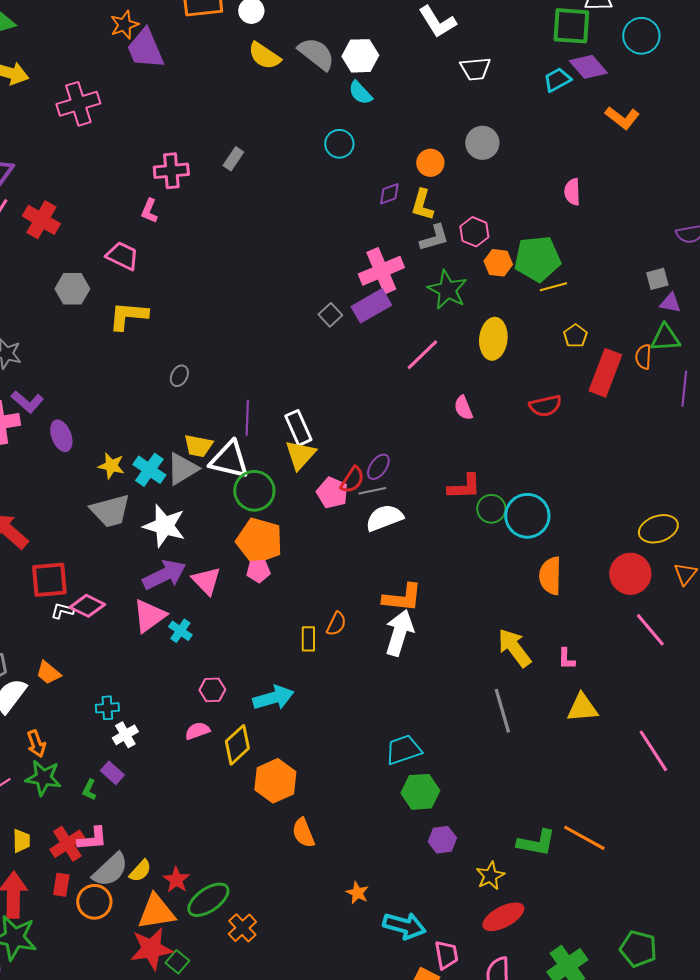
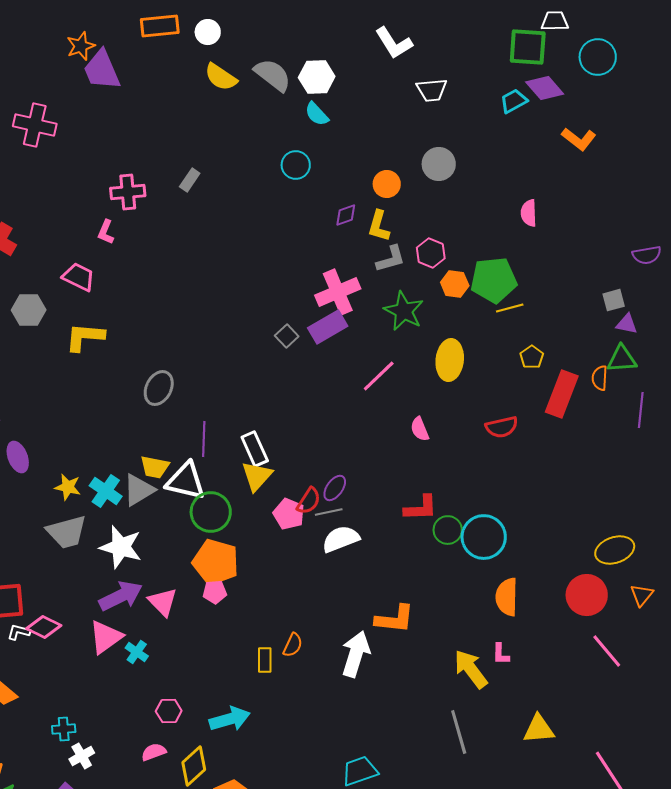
pink cross: (78, 104) -> (35, 125), turned 30
gray ellipse: (179, 376) -> (159, 388), moved, size x1.6
orange L-shape: (402, 598) -> (395, 619), moved
pink L-shape: (566, 659) -> (501, 654), moved

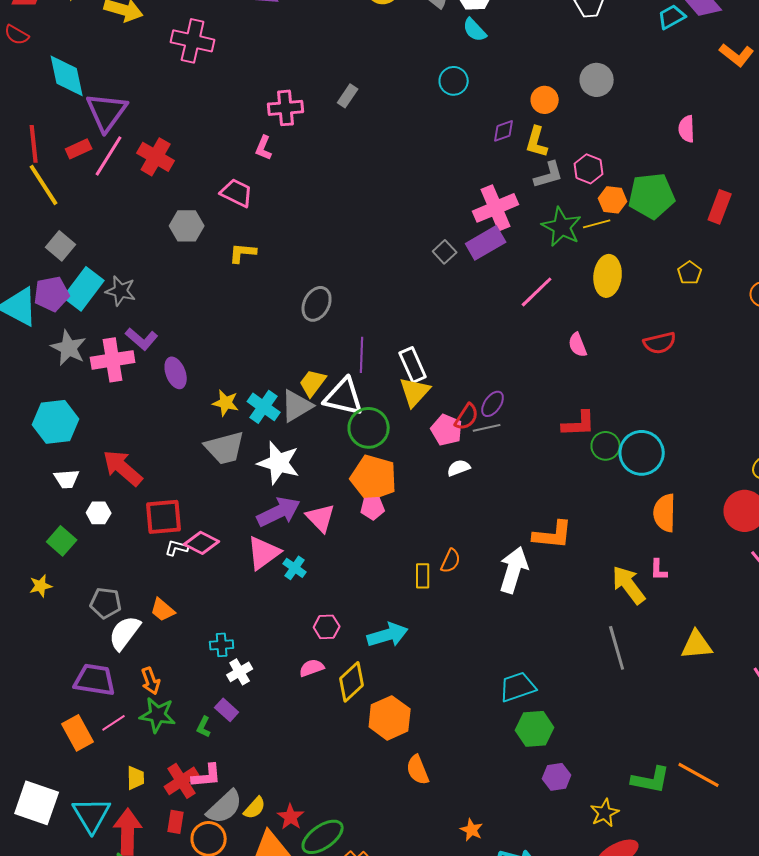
yellow line: (510, 308) -> (597, 224), moved
yellow L-shape: (85, 337) -> (243, 253), size x0.7
red rectangle: (562, 394) -> (720, 207), moved, size x0.7
yellow trapezoid: (155, 467) -> (313, 383), turned 116
white semicircle: (341, 539) -> (459, 468), moved, size x0.6

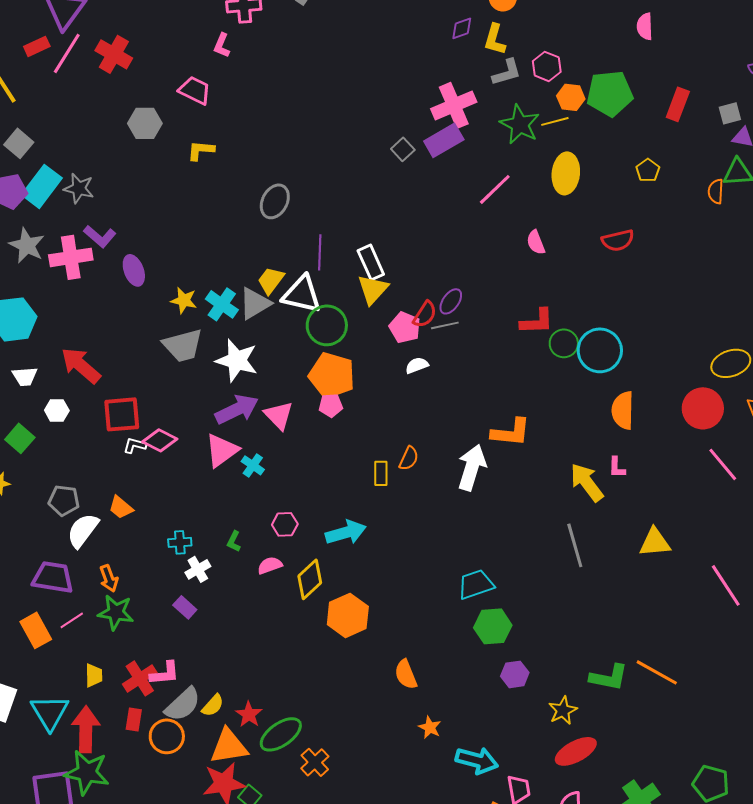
green L-shape: (204, 727) -> (234, 541), moved
orange semicircle: (418, 770) -> (406, 674), moved

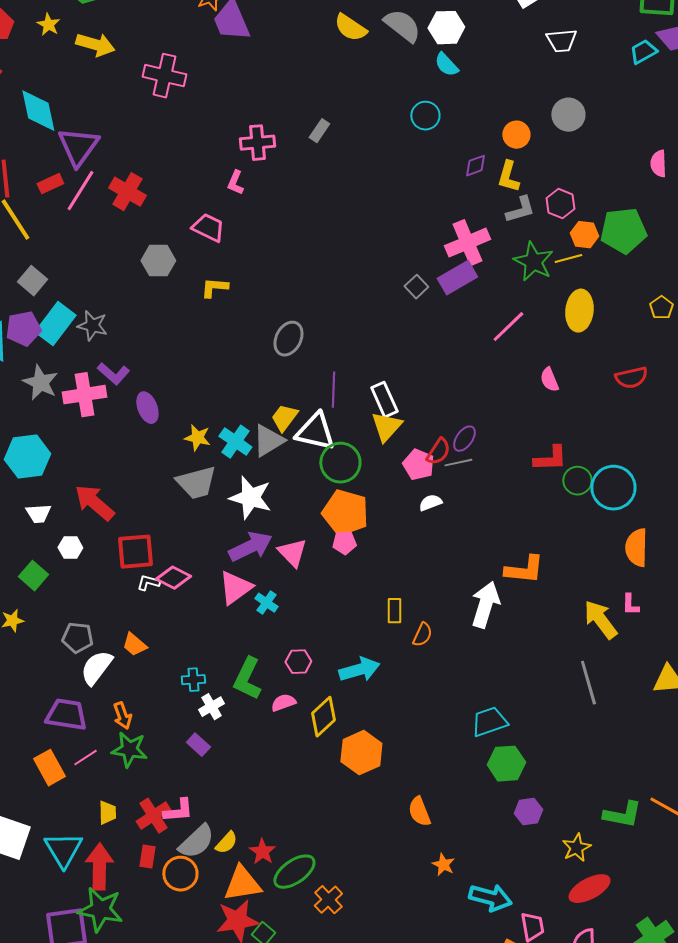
orange semicircle: (409, 458) -> (422, 635), moved
green L-shape: (234, 541) -> (247, 679), size x2.0

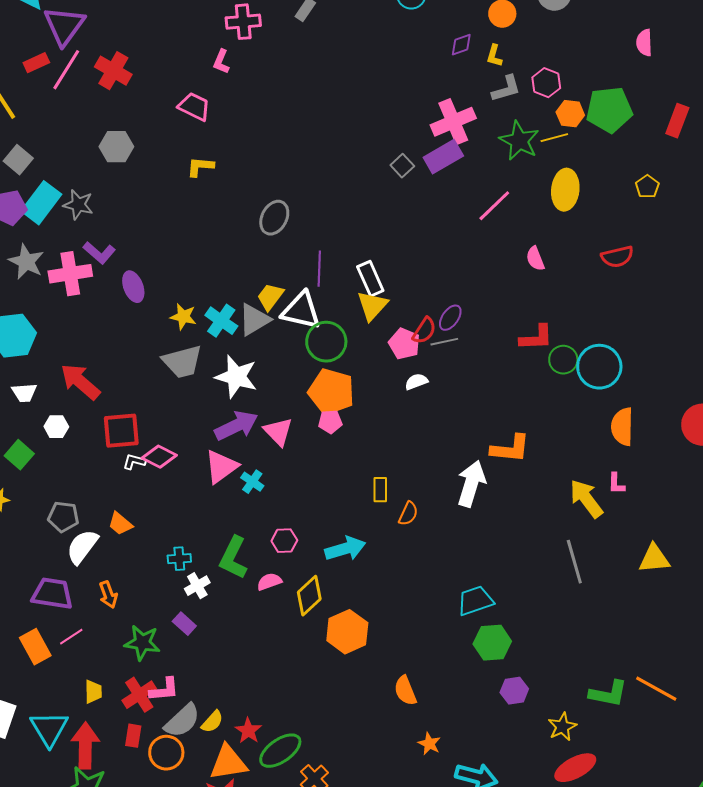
yellow L-shape: (508, 177) -> (494, 56), size x0.7
gray hexagon: (158, 261) -> (116, 147), moved
green star: (129, 750) -> (142, 643), moved

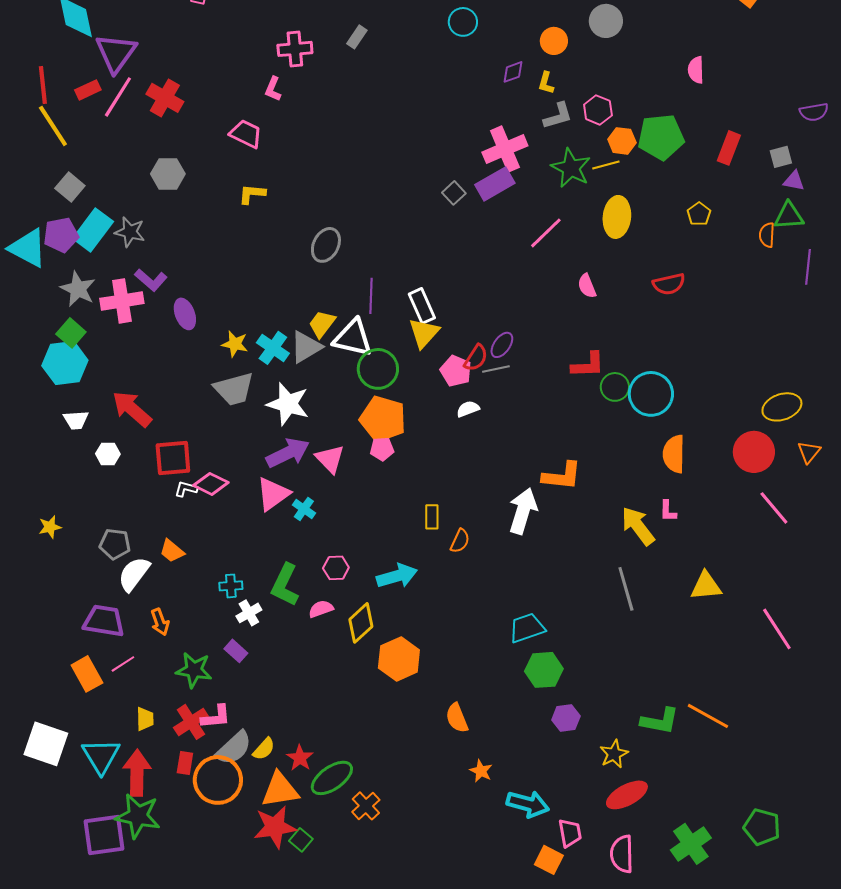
green square: (19, 455) -> (71, 333), moved
orange circle: (166, 753) -> (218, 780), size x1.4

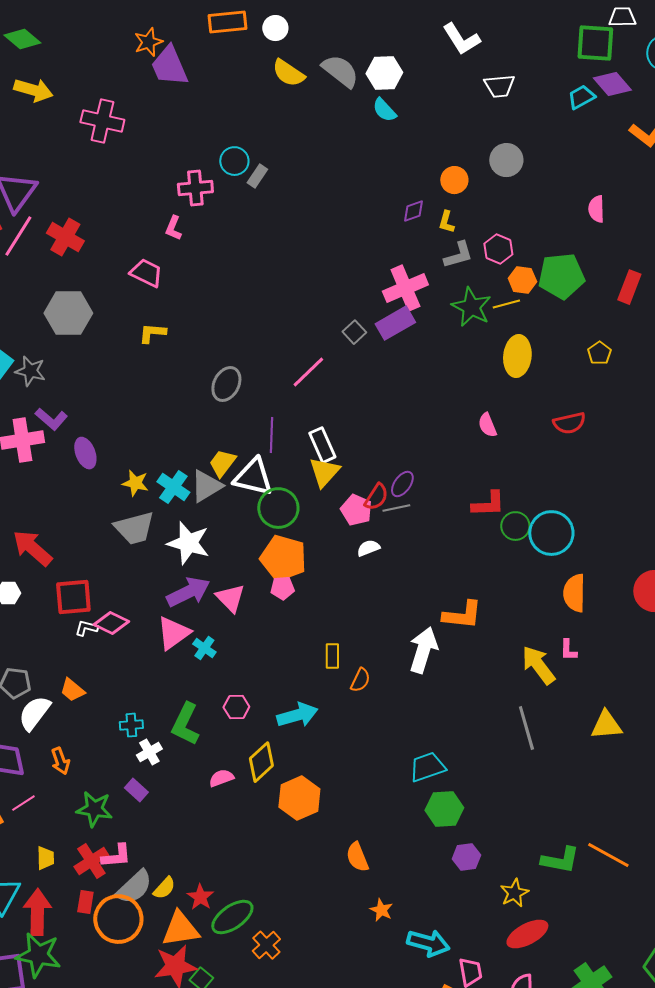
cyan circle: (463, 22) -> (234, 161), moved
gray hexagon: (168, 174) -> (68, 313), size x1.4
pink line: (546, 233) -> (308, 372), moved
pink semicircle: (321, 609) -> (221, 778), moved

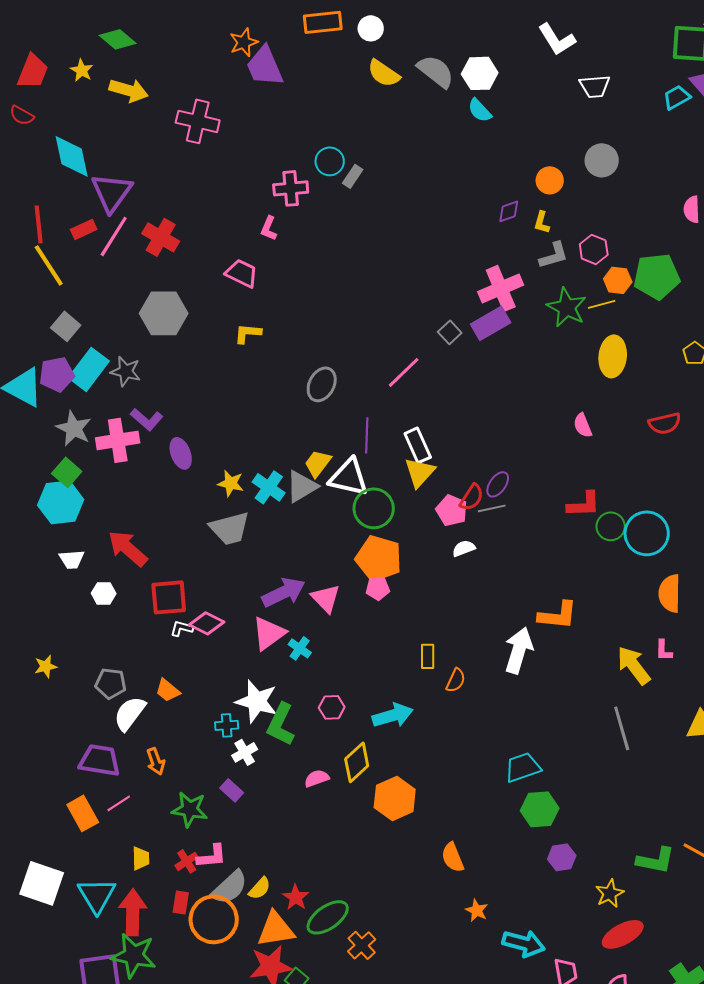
white star: (188, 543) -> (257, 701), moved
red cross: (91, 861) -> (187, 861), size x0.7

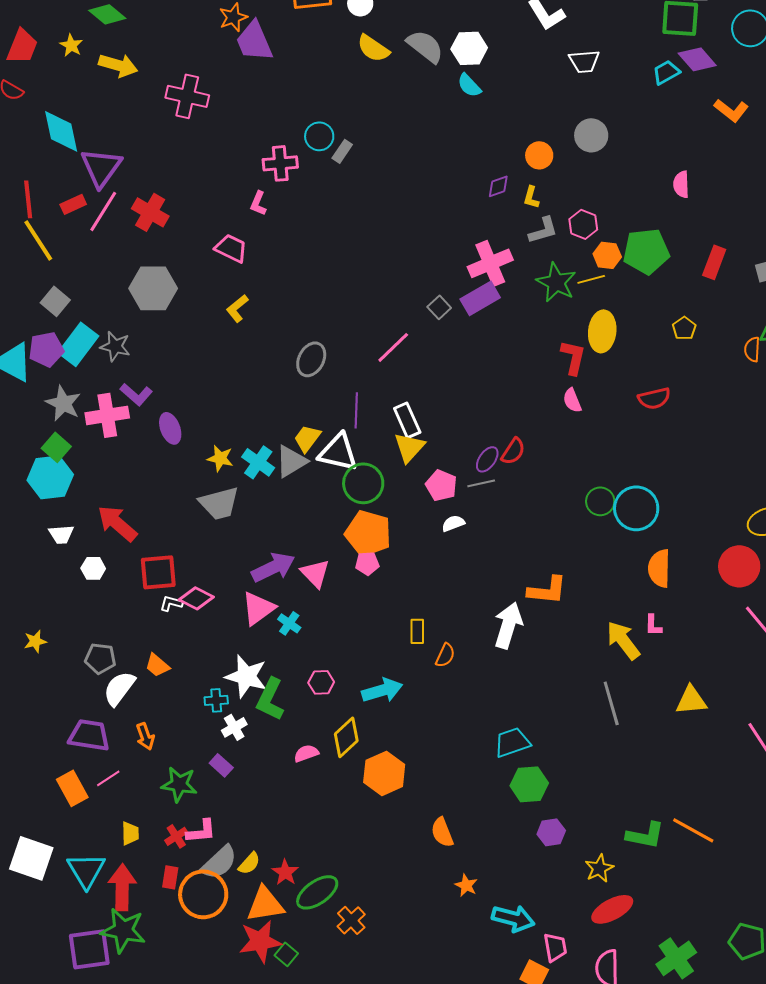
yellow L-shape: (248, 333) -> (237, 308), turned -44
red semicircle: (472, 497) -> (513, 451), moved
red L-shape: (584, 504) -> (573, 357), moved, turned -75

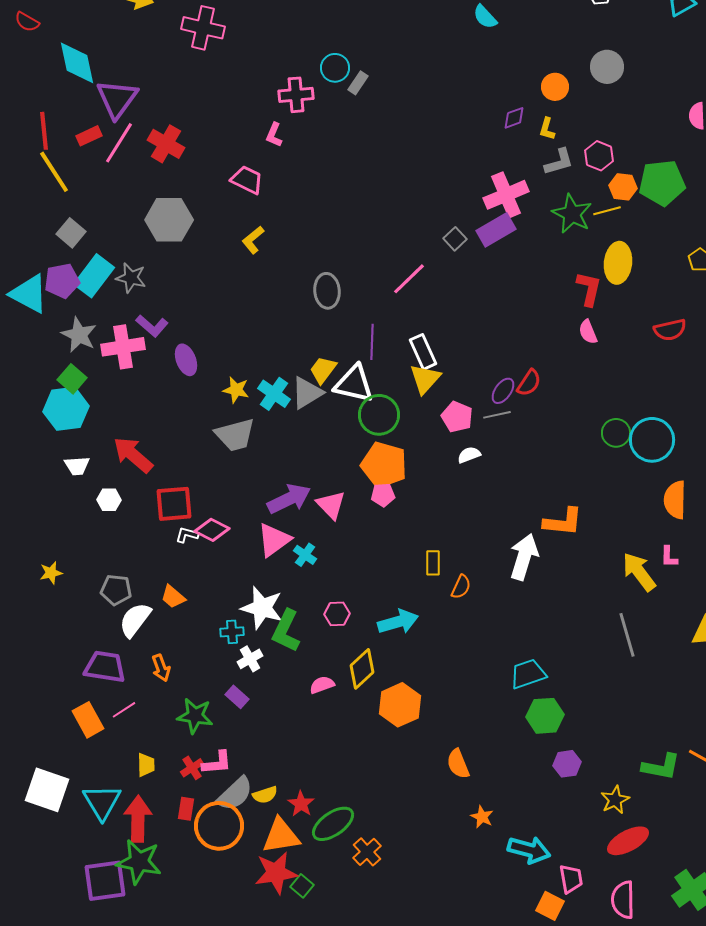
gray ellipse: (311, 359) -> (327, 291), turned -32
yellow semicircle: (249, 863) -> (265, 795), turned 30

